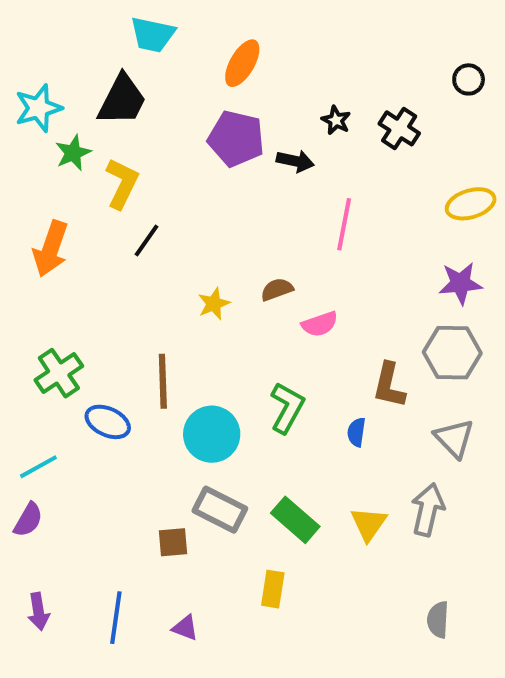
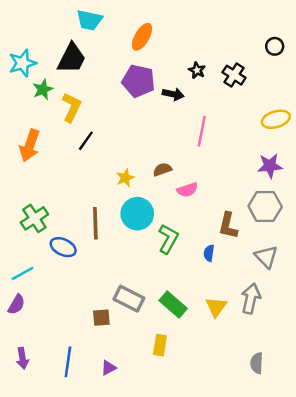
cyan circle: (212, 434) -> (137, 214), moved
purple triangle: (185, 628) -> (109, 368), turned -49

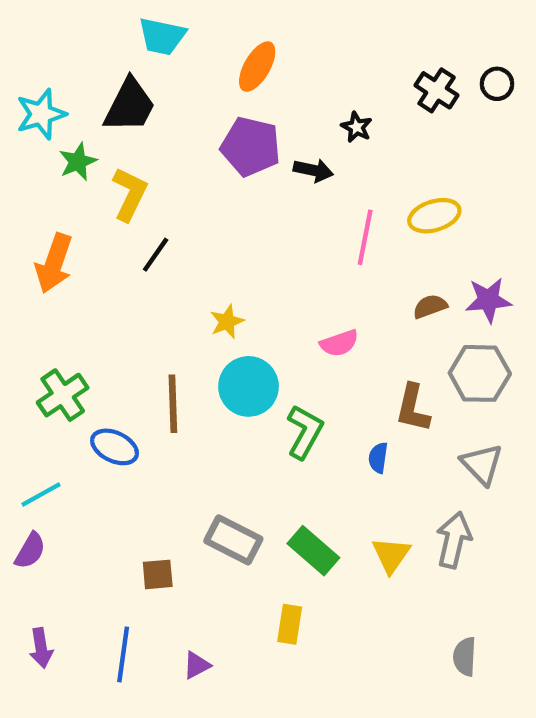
black cross: (234, 75) -> (437, 90), moved
yellow ellipse: (276, 119) -> (434, 216), moved
brown semicircle: (162, 169) -> (430, 306), moved
brown square: (101, 318) -> (158, 574), moved

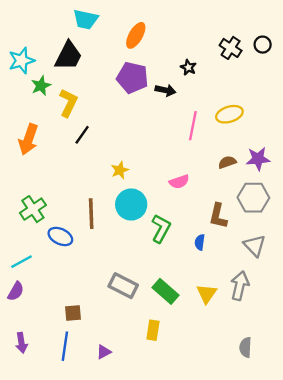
brown square: (158, 574) -> (73, 313), moved

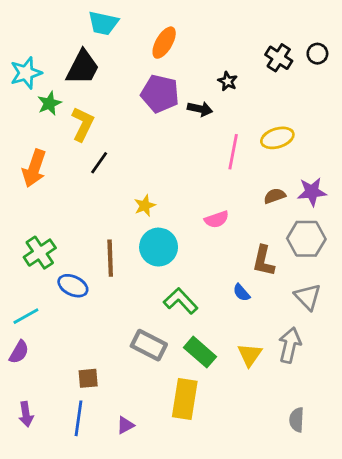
green L-shape: (161, 228) -> (181, 301), moved, turned -72
blue semicircle: (200, 242) -> (241, 293), turned -49
yellow rectangle: (153, 330) -> (185, 399), size x1.6

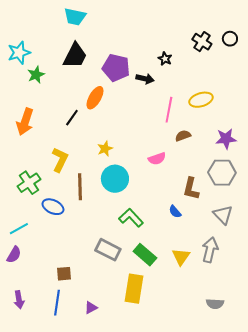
orange ellipse: (164, 43) -> (95, 98), moved
black trapezoid: (83, 67) -> (75, 56), moved
yellow L-shape: (83, 124) -> (60, 160), moved
brown semicircle: (275, 196) -> (183, 136), moved
gray semicircle: (297, 420) -> (215, 304), turned -90

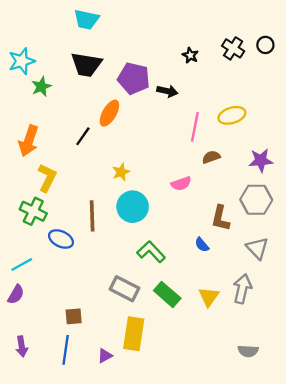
black trapezoid: (75, 56) -> (86, 65), turned 72
black star: (165, 59) -> (190, 55), moved
yellow L-shape: (60, 160) -> (47, 178), moved
green cross: (29, 183) -> (33, 211), turned -30
yellow rectangle: (134, 289) -> (134, 334), moved

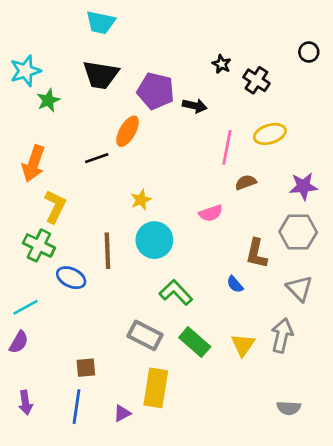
black cross: (233, 48) -> (256, 80), moved
black line: (83, 136) -> (97, 158), turned 36

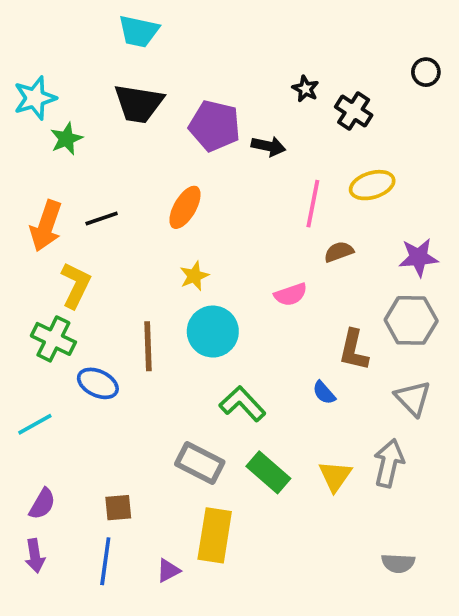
orange ellipse: (128, 131) -> (185, 207), moved
black line: (97, 158) -> (102, 218), moved
purple semicircle: (19, 342) -> (42, 504), moved

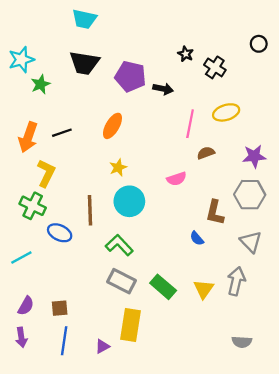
green L-shape: (242, 404) -> (119, 245), moved
brown square: (118, 508) -> (60, 308), moved

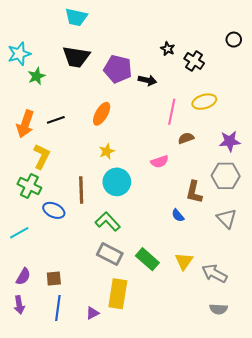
gray arrow: (236, 281) -> (214, 273), moved, turned -75

